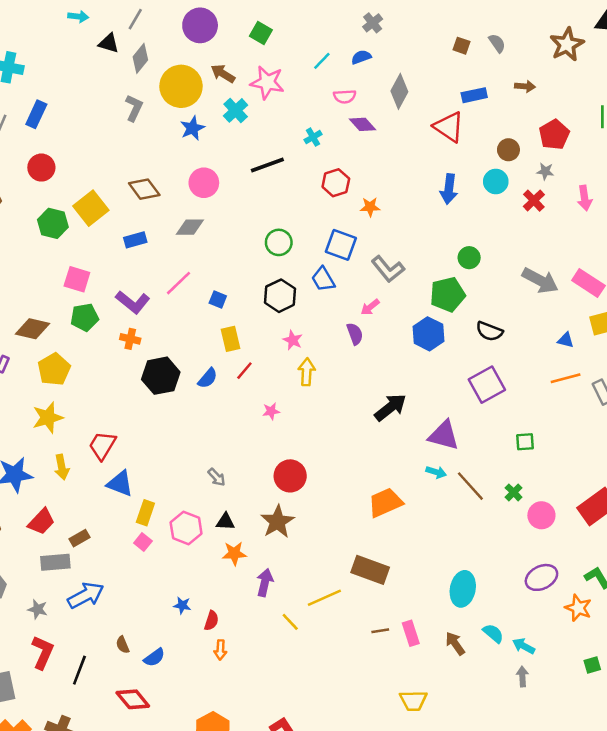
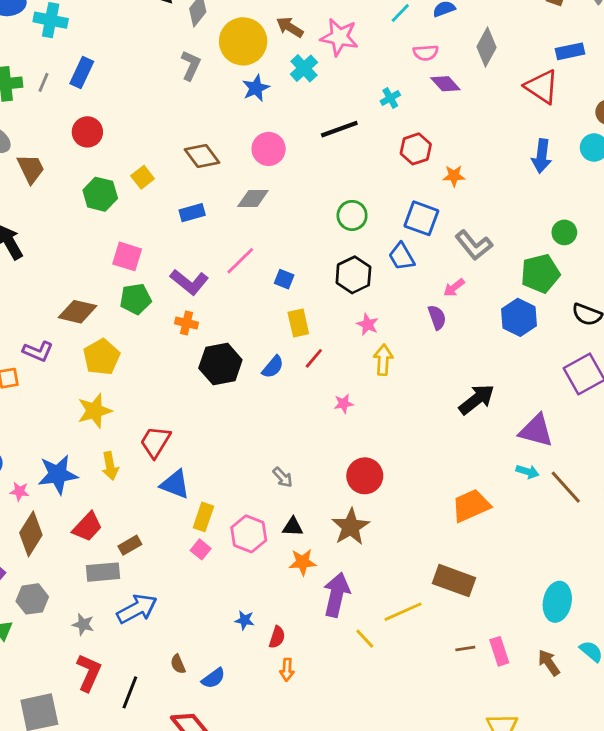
yellow square: (91, 208) -> (143, 177), size x0.6
purple arrow: (265, 583) -> (336, 595), size x1.4

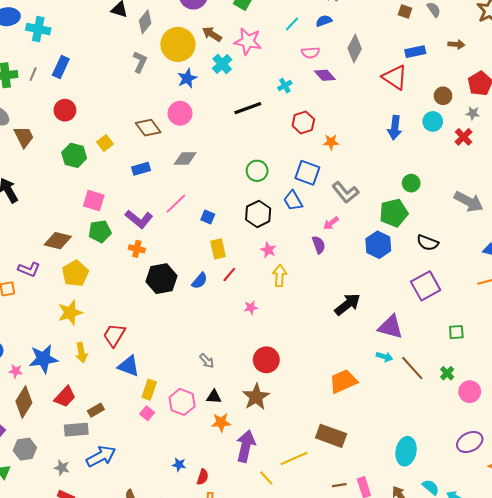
pink circle: (269, 149) -> (180, 113), moved

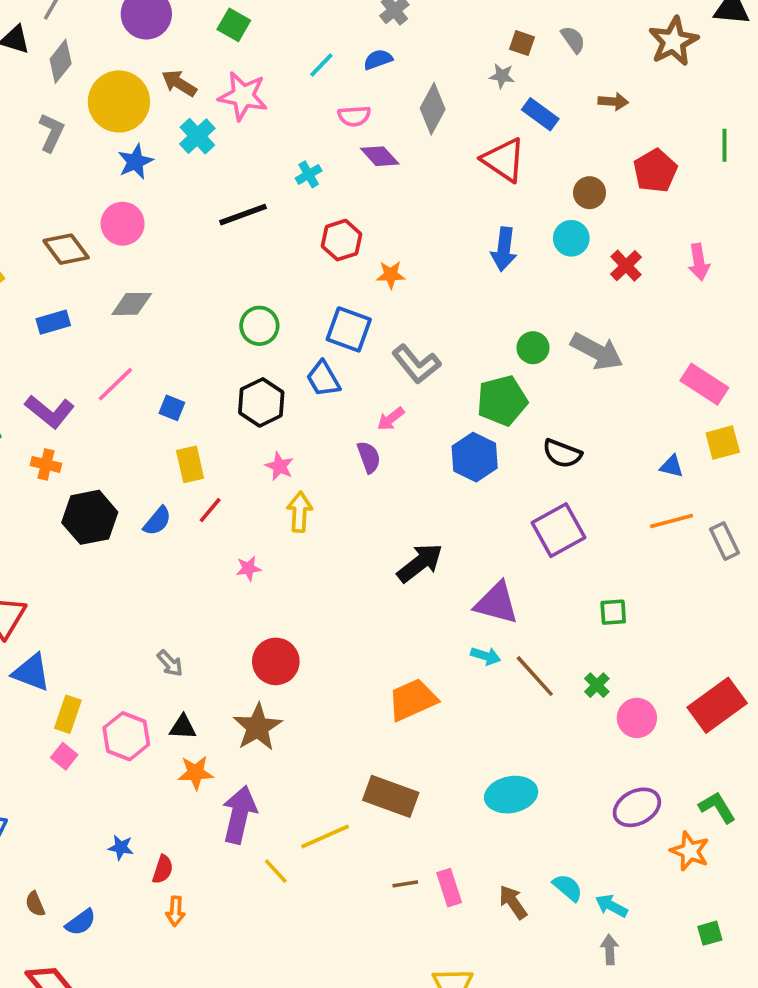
blue rectangle: (415, 52) -> (540, 114), turned 48
gray star: (473, 113) -> (502, 76), moved
gray arrow: (469, 202) -> (597, 351), moved
cyan ellipse: (406, 451) -> (511, 795), moved, turned 68

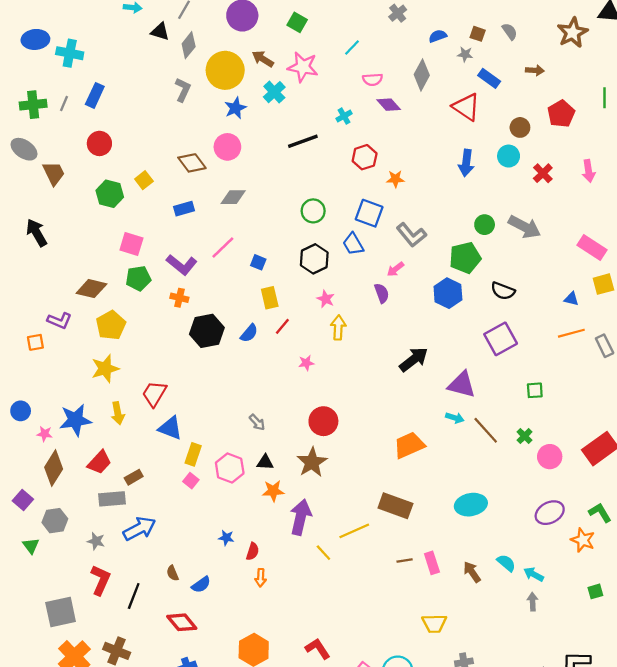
blue semicircle: (378, 60) -> (438, 36), moved

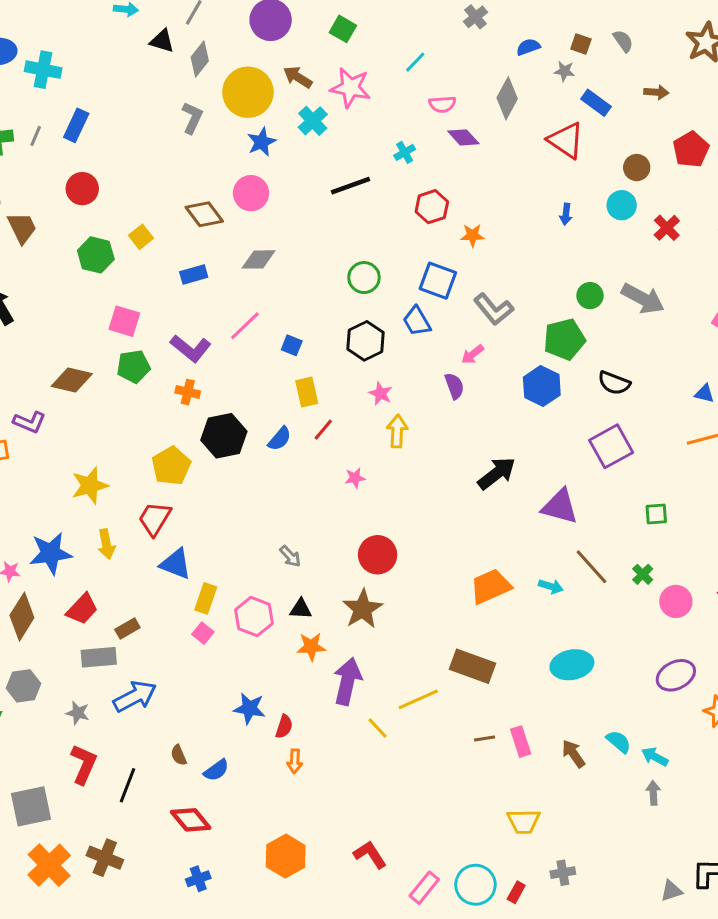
blue arrow: (466, 163) -> (566, 214), size x0.6
yellow pentagon: (111, 325) -> (171, 466), moved
cyan arrow: (455, 418) -> (551, 586), moved
blue star: (226, 538) -> (249, 708), size x1.5

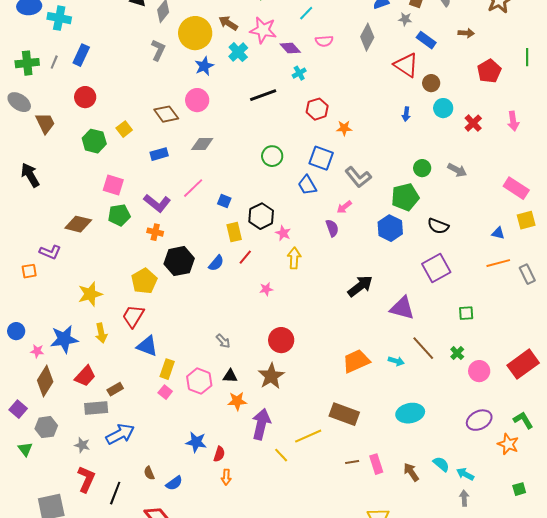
purple diamond: (463, 137) -> (290, 48), moved
brown circle: (637, 168) -> (431, 83), moved
gray arrow: (643, 299) -> (457, 170), size x0.7
black hexagon: (365, 341) -> (261, 216), moved

